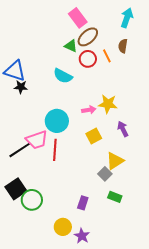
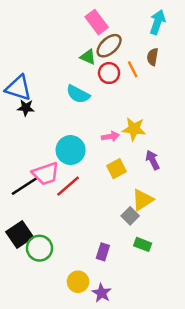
red line: (55, 150) -> (68, 186), turned 45

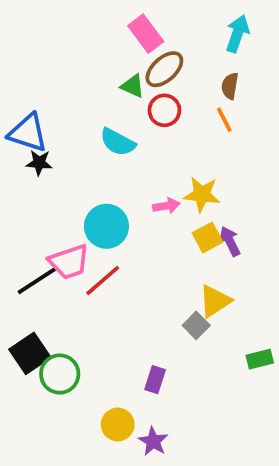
orange line: (133, 69) -> (224, 120), moved
yellow square: (117, 169) -> (207, 237), moved
green rectangle: (143, 244) -> (260, 359), moved, turned -35

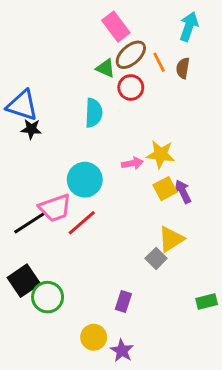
orange line: (224, 120) -> (159, 62), moved
cyan semicircle: (118, 142) -> (94, 113), turned -116
green rectangle: (260, 359) -> (207, 302), moved

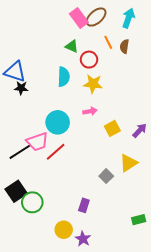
brown ellipse: (131, 55) -> (96, 17), moved
yellow star: (161, 154) -> (93, 84), moved
purple arrow: (183, 192) -> (140, 130), moved, turned 70
yellow triangle: (171, 239) -> (128, 163), moved
green rectangle: (207, 302) -> (139, 220), moved

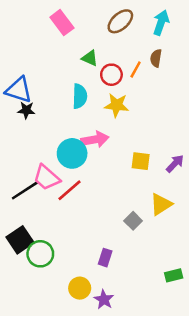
pink rectangle: (79, 18) -> (62, 23), moved
orange line: (108, 42) -> (136, 70), moved, turned 56
pink arrow: (90, 111) -> (95, 139), moved, size x1.5
yellow square: (112, 128) -> (141, 161), turned 35
pink trapezoid: (37, 142) -> (47, 178), turned 60

